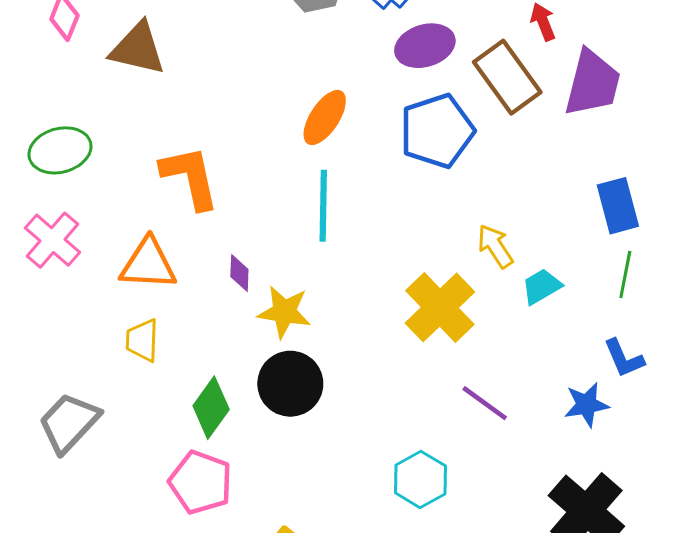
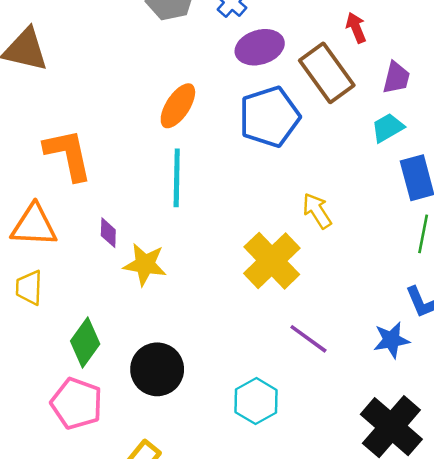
purple trapezoid: (592, 83) -> (396, 78), size x0.6
cyan trapezoid: (542, 286) -> (388, 128), moved
black circle: (290, 384) -> (157, 369), moved

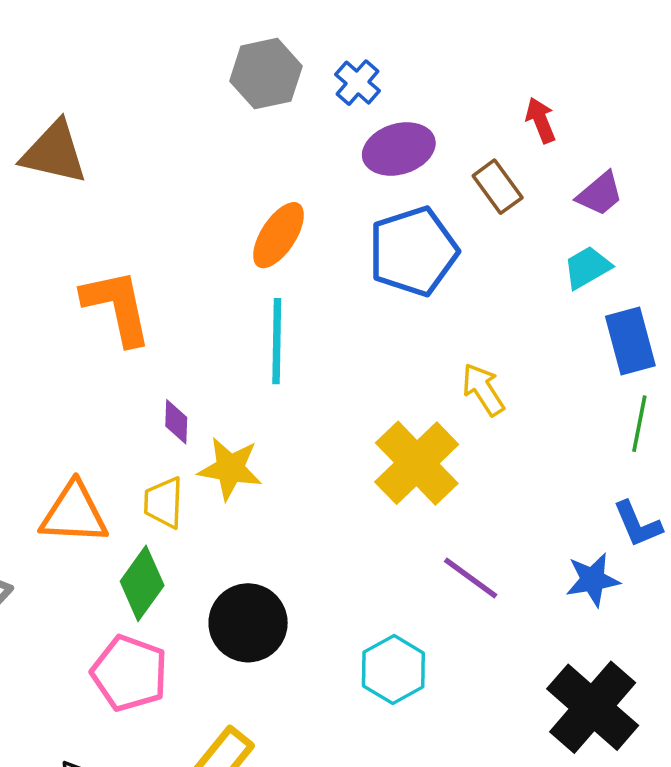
brown rectangle: (327, 73) -> (498, 187), size x0.6
purple trapezoid: (396, 78) -> (600, 194), turned 36
orange triangle: (34, 225) -> (74, 513), moved
yellow trapezoid: (29, 288) -> (164, 503), moved

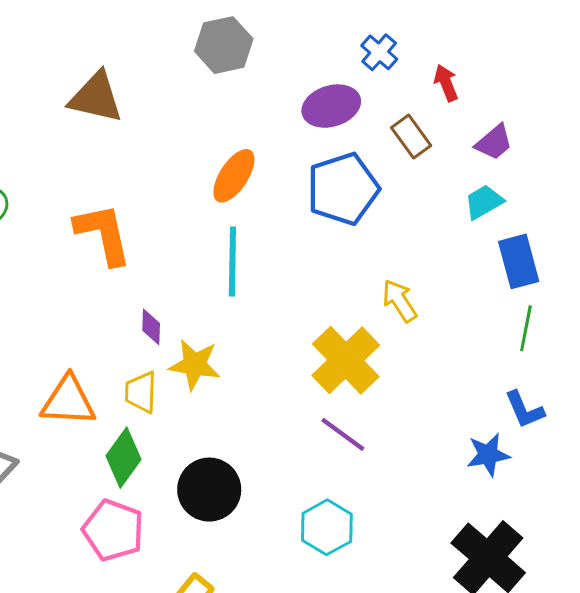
blue cross: (358, 83) -> (379, 52), moved
brown triangle: (54, 153) -> (96, 97), moved
purple line: (471, 578) -> (343, 434), moved

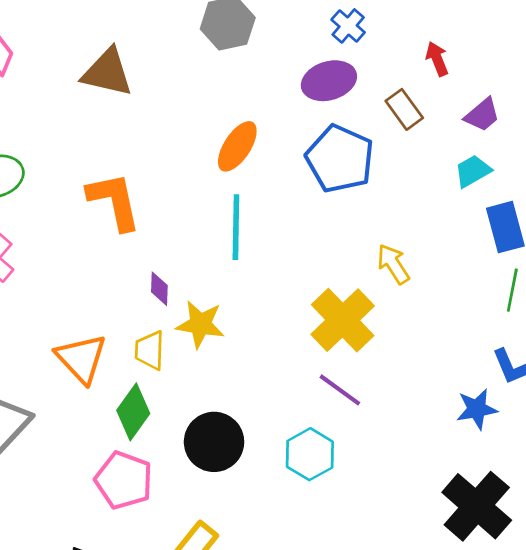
blue cross: (379, 52) -> (348, 26), moved
blue pentagon: (343, 189) -> (340, 159), turned -30
orange triangle: (68, 401) -> (81, 358), turned 44
cyan hexagon: (327, 527) -> (310, 454), moved

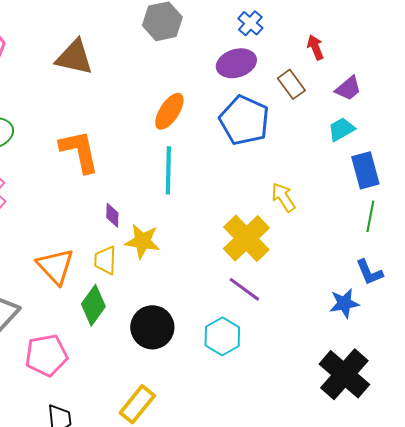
pink pentagon: (124, 480) -> (46, 355), moved, turned -30

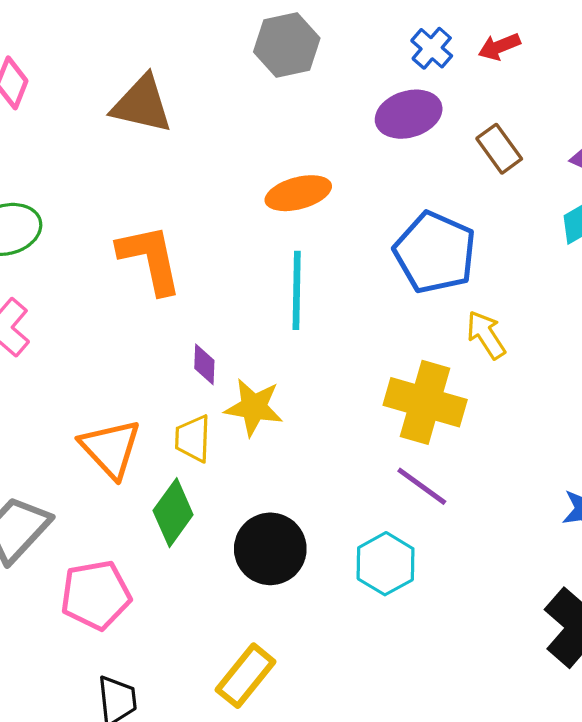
red arrow: (315, 47) -> (499, 47), moved, turned -90
orange ellipse: (169, 111) -> (298, 193), turned 42
blue pentagon: (244, 120) -> (435, 252), moved
yellow cross: (246, 238) -> (425, 402), turned -30

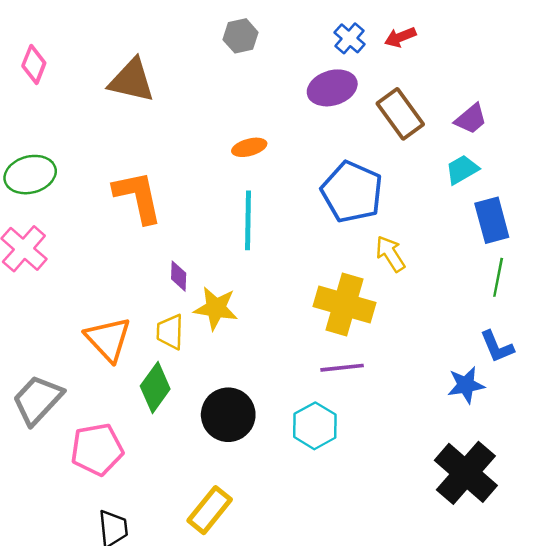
gray hexagon: (287, 45) -> (241, 36), size x0.7
brown rectangle: (499, 149) -> (400, 114), size x1.4
orange ellipse: (298, 193) -> (249, 147), size x0.7
purple line: (422, 486) -> (342, 368), turned -42

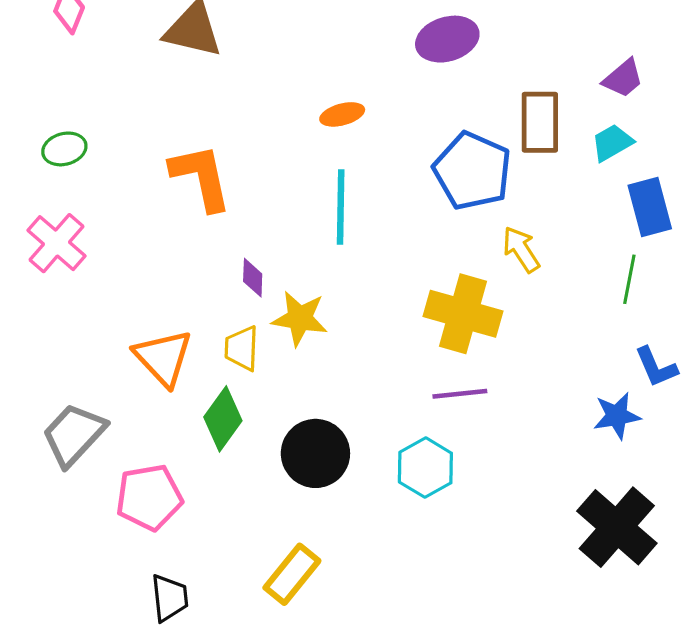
brown rectangle: (400, 114) -> (540, 122), moved, turned 36
green ellipse: (30, 175) -> (64, 149), size x0.7
green line: (498, 277) -> (629, 279), moved

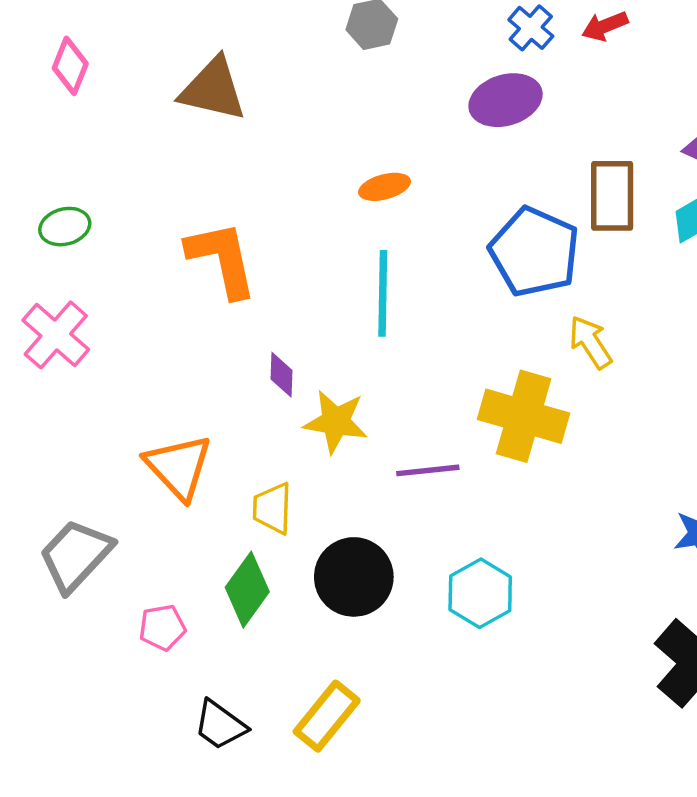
yellow trapezoid: (242, 348) -> (273, 508), moved
purple line: (460, 394) -> (428, 470), moved
green diamond: (223, 419) -> (247, 590), moved
pink pentagon: (149, 497) -> (162, 628), size x0.6
black trapezoid: (170, 598) -> (220, 725), moved, turned 132

